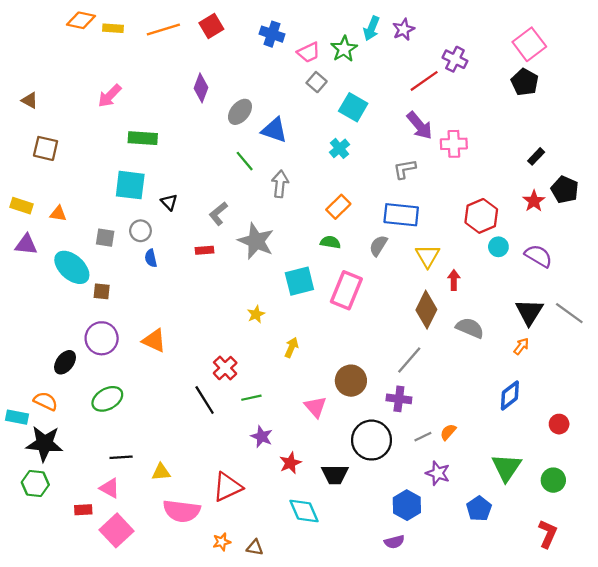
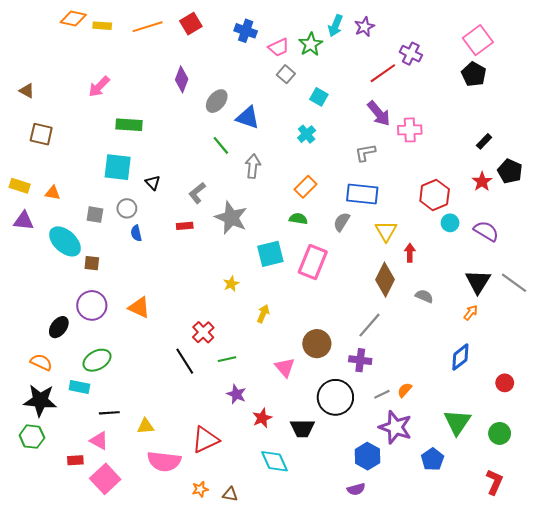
cyan square: (353, 107) -> (319, 97), size x0.7
gray semicircle: (470, 328) -> (424, 296), size x0.7
cyan rectangle: (17, 417) -> (79, 387), moved
purple star: (438, 473) -> (395, 427), size x1.5

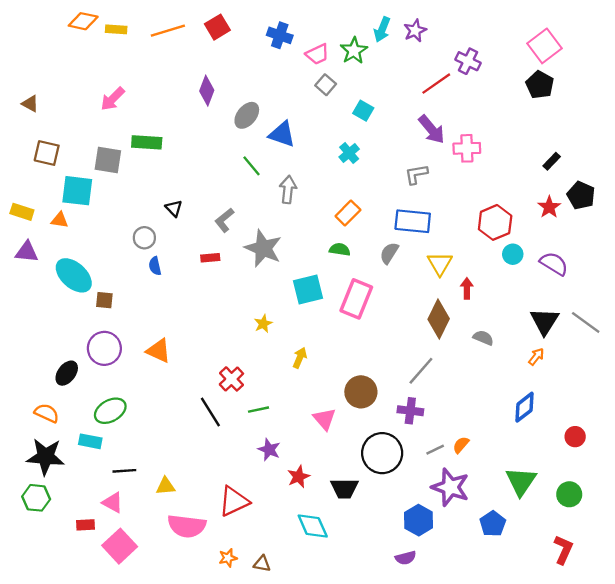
cyan square: (118, 167) -> (77, 191), moved
gray square: (95, 215) -> (108, 160), moved, size x1.4

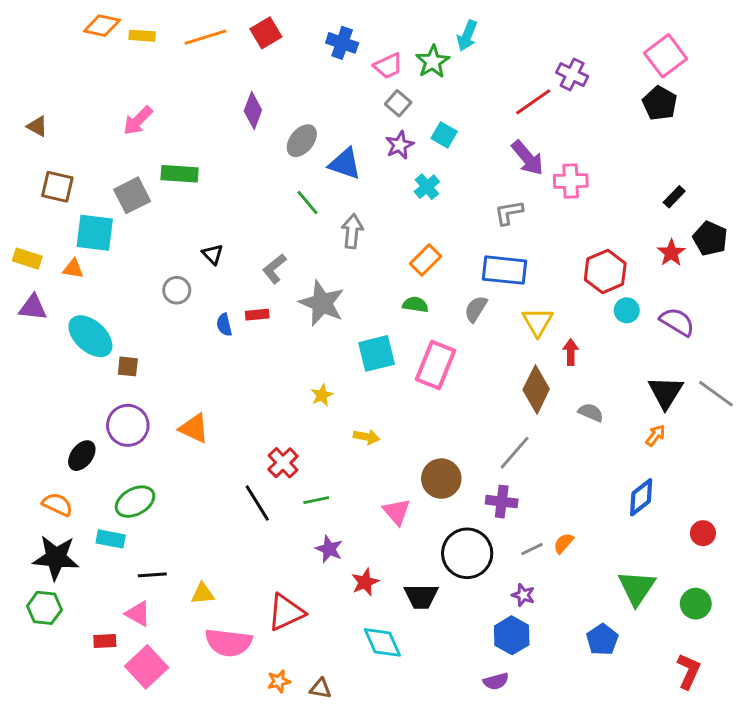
purple star: (415, 31) -> (400, 145), moved
gray square: (108, 160) -> (132, 195), turned -36
blue semicircle: (155, 266) -> (224, 325), moved
yellow arrow: (300, 358) -> (366, 437), turned 78
purple star: (450, 487) -> (523, 595), moved, size x0.5

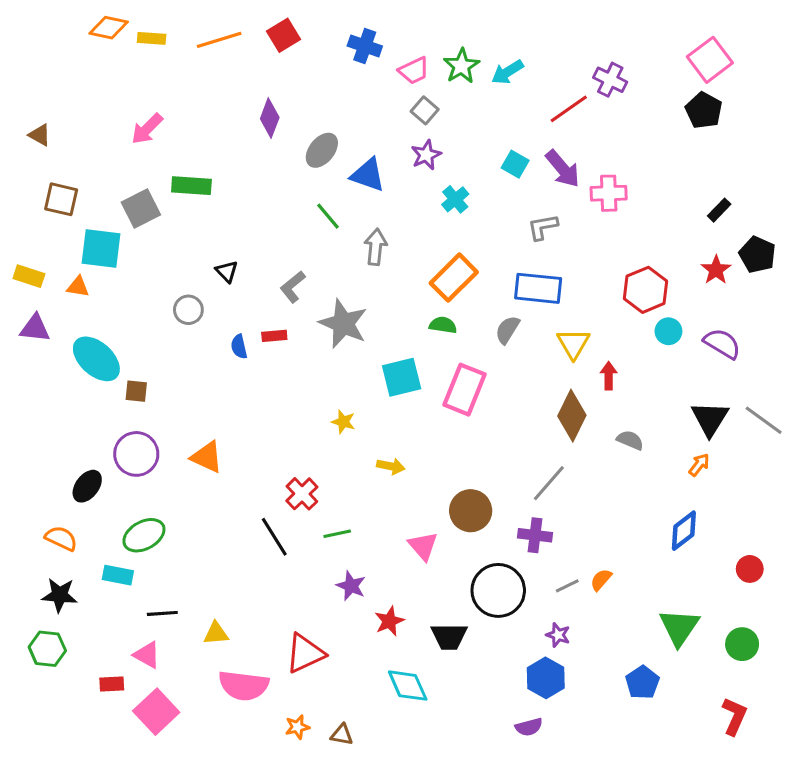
cyan arrow: (467, 36) -> (507, 72), moved, turned 36
cyan square: (444, 135) -> (515, 164), moved
orange rectangle: (425, 260) -> (454, 278), size x1.4
yellow star: (322, 395) -> (343, 422), turned -30
black star: (56, 558) -> (60, 595), size x0.7

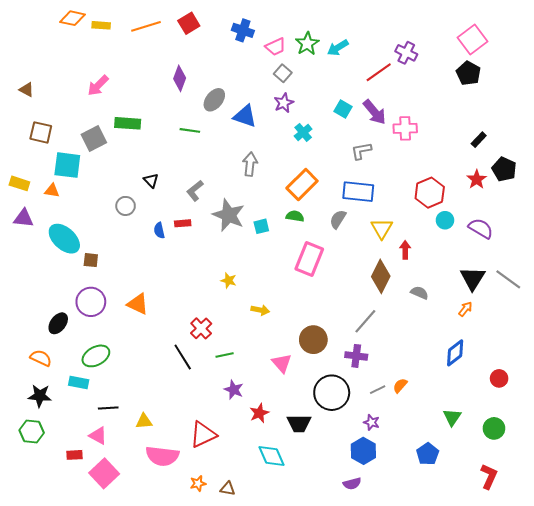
green line: (328, 216) -> (190, 130), moved, turned -42
cyan square: (402, 377) -> (261, 226), moved, size x0.6
green triangle: (679, 627) -> (452, 417), size x0.7

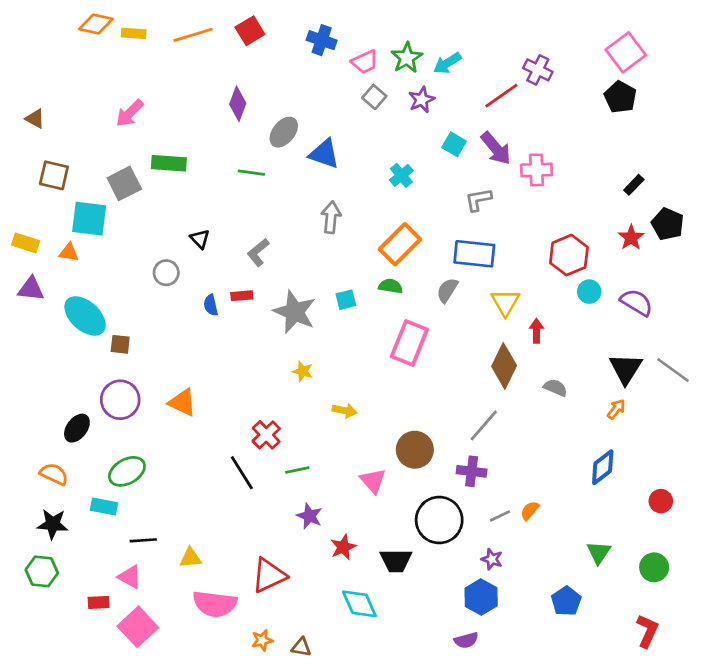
purple star: (284, 103) -> (422, 100), moved
gray star: (229, 215) -> (295, 312), moved

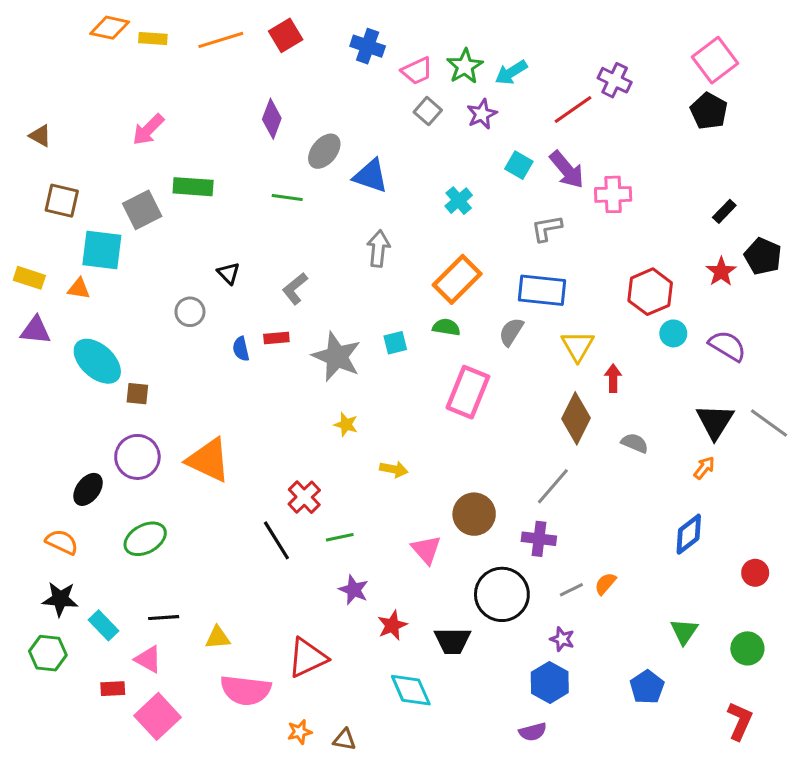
orange triangle: (182, 402) -> (208, 460), size x1.4
cyan rectangle: (104, 507) -> (103, 625), moved, turned 35

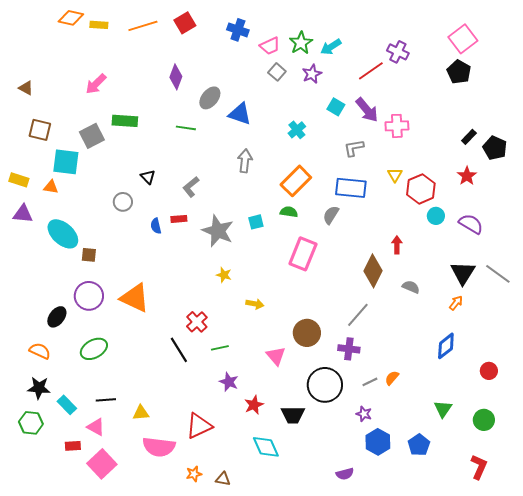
black pentagon: (763, 256) -> (495, 148), moved
yellow triangle: (578, 346) -> (395, 175), moved, size x0.7
blue hexagon: (550, 682) -> (378, 442), moved

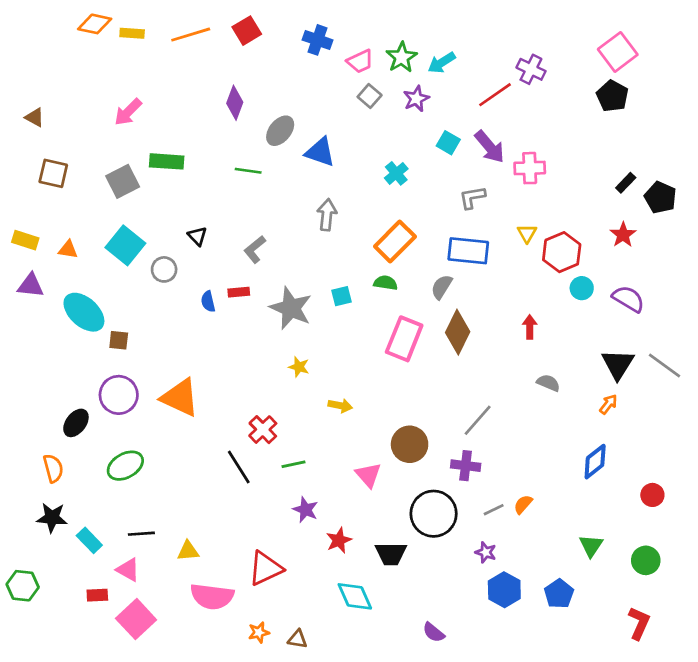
cyan square: (66, 162) -> (125, 245), moved, turned 32
brown diamond: (373, 271) -> (458, 332), moved
orange semicircle: (40, 351) -> (53, 468), turned 50
green hexagon: (31, 423) -> (23, 586), moved
purple semicircle: (345, 474) -> (434, 632), moved, turned 54

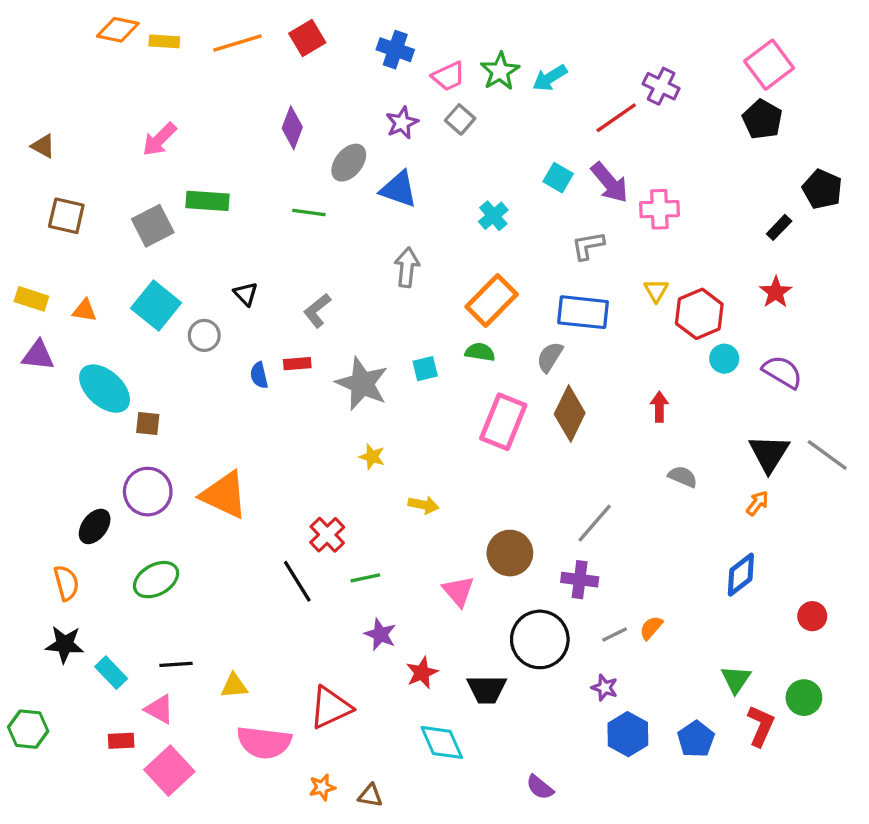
purple star: (416, 99) -> (402, 123), moved
black pentagon: (660, 197) -> (822, 189), moved
red L-shape: (639, 623) -> (761, 726), moved

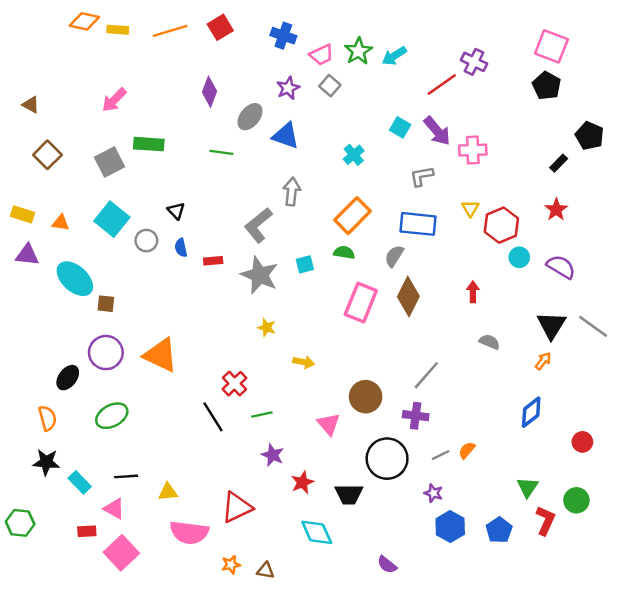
pink square: (769, 65) -> (551, 46), turned -32
brown square: (66, 216) -> (47, 155), turned 32
gray L-shape: (317, 310) -> (258, 225), moved, size x1.4
blue semicircle: (259, 375) -> (181, 248), moved

